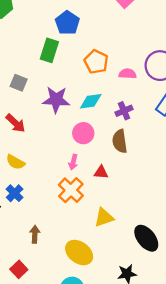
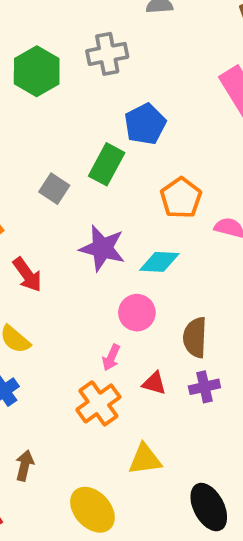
gray square: (19, 83) -> (54, 189), moved
purple cross: (124, 111) -> (204, 387), moved

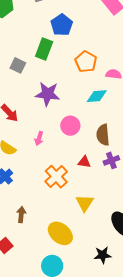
cyan diamond: (159, 262) -> (97, 96), moved
pink arrow: (111, 358) -> (39, 138), moved
yellow triangle: (145, 459) -> (85, 203), turned -42

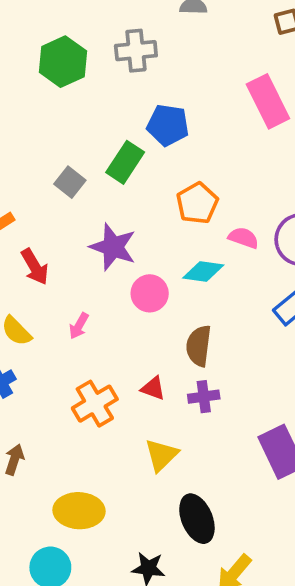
blue pentagon: (62, 25) -> (168, 125), turned 30
pink circle: (70, 126) -> (150, 293), moved
yellow triangle: (85, 203) -> (161, 455), moved
yellow ellipse: (60, 233) -> (79, 511), turned -50

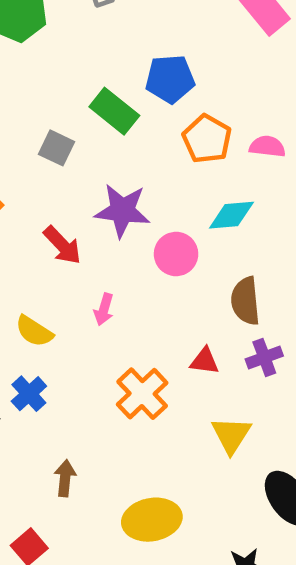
blue pentagon: (168, 125) -> (170, 79), moved
green rectangle: (125, 162) -> (114, 111), turned -72
pink semicircle: (243, 238) -> (267, 146), moved
red arrow: (35, 267) -> (62, 245), moved

